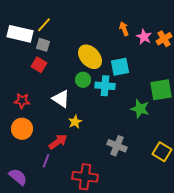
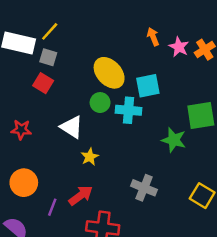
orange circle: (22, 129) -> (24, 183), moved
red arrow: (58, 142) -> (81, 196), moved

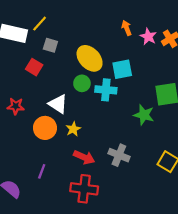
gray square: (48, 57) -> (50, 45), moved
orange circle: (24, 183) -> (45, 128), moved
red arrow: (81, 196) -> (84, 157), moved, turned 60

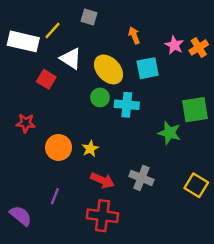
orange arrow: (127, 28) -> (134, 35), moved
gray square: (50, 45) -> (89, 17), moved
cyan square: (122, 69) -> (148, 68), moved
white triangle: (58, 104) -> (71, 58), moved

